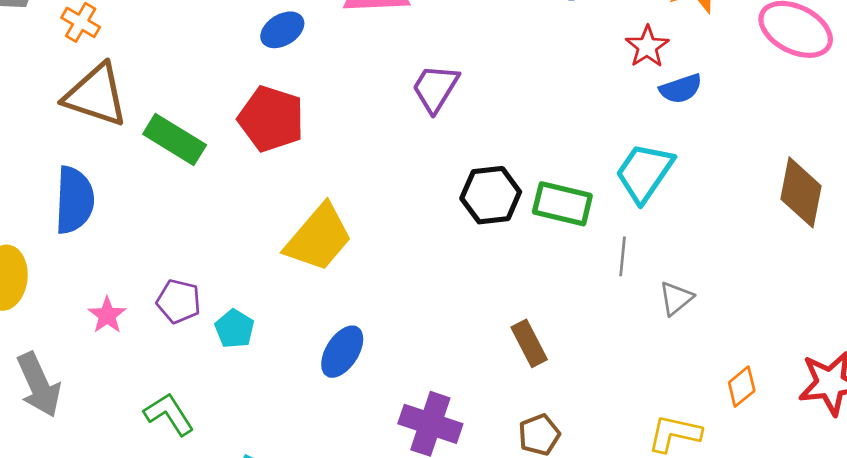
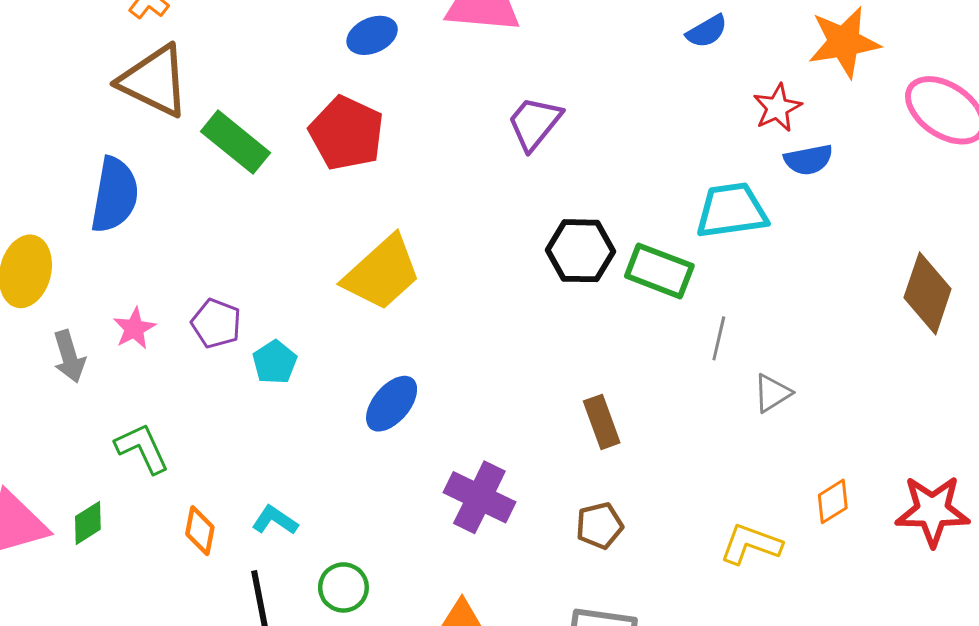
cyan trapezoid: (644, 173) -> (731, 211), moved, turned 40
gray arrow: (39, 385) -> (69, 357), moved, size x0.7
green L-shape: (169, 414) -> (142, 448), moved

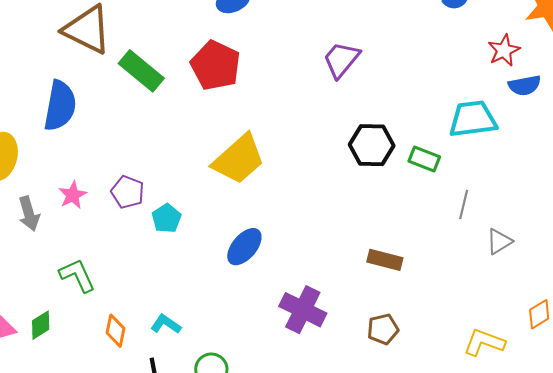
green rectangle: (659, 271) -> (424, 159), size x0.7
brown rectangle: (602, 422) -> (385, 260), turned -56

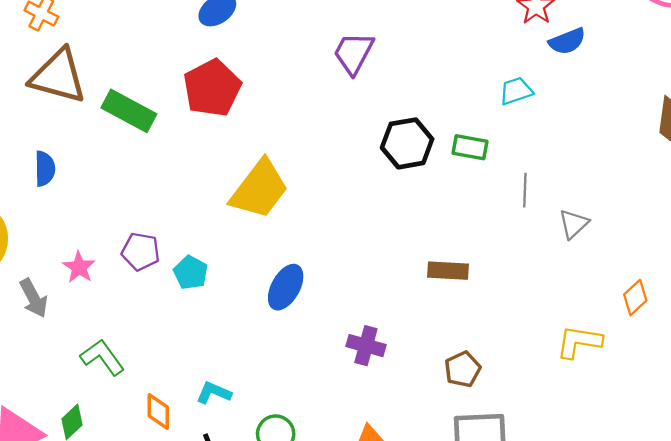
red pentagon: (216, 65) -> (212, 88), turned 30
blue semicircle: (60, 106) -> (45, 169), size x0.6
cyan trapezoid: (473, 119) -> (516, 91), size x0.6
purple cross: (303, 310) -> (366, 346), size x0.7
brown pentagon: (383, 329) -> (463, 369), moved

